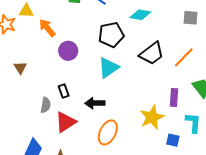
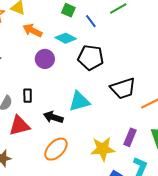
cyan diamond: (140, 15) -> (66, 38), moved
orange arrow: (47, 28) -> (32, 30), turned -42
cyan triangle: (108, 68) -> (79, 101), moved

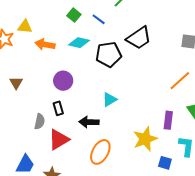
green square: (68, 10) -> (74, 15), turned 32
purple circle: (45, 59) -> (63, 81), moved
black trapezoid: (123, 88) -> (139, 38), moved
cyan triangle: (79, 101) -> (110, 100), size x0.7

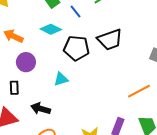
orange arrow: (45, 44) -> (13, 36), moved
cyan triangle: (110, 100) -> (61, 79), moved

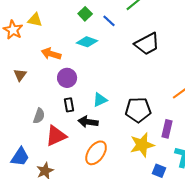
black pentagon: (76, 48) -> (138, 110), moved
cyan triangle: (61, 79) -> (100, 100), moved
black rectangle: (14, 88) -> (69, 105), moved

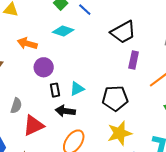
black rectangle: (69, 105) -> (55, 90), moved
purple rectangle: (167, 129) -> (134, 60), moved

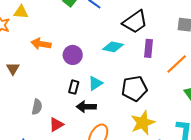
cyan diamond: (63, 31) -> (113, 47), moved
purple circle: (44, 67) -> (73, 55), moved
black rectangle: (55, 90) -> (74, 87), turned 32
red triangle: (33, 125) -> (56, 125), size x0.7

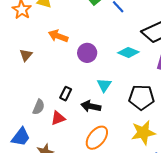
cyan triangle: (95, 83) -> (104, 85), turned -35
black rectangle: (74, 87) -> (66, 94), moved
gray semicircle: (37, 107) -> (39, 107), moved

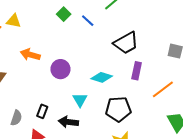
cyan diamond: (128, 52) -> (102, 77), moved
gray semicircle: (39, 107) -> (16, 118), moved

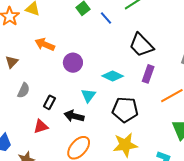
black trapezoid: (126, 43) -> (141, 45), turned 68
gray semicircle: (16, 118) -> (24, 90), moved

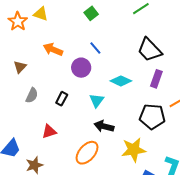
blue line: (106, 18) -> (95, 48), moved
black rectangle: (49, 102) -> (62, 99), moved
black pentagon: (125, 110) -> (152, 117), moved
black arrow: (74, 116) -> (104, 126), moved

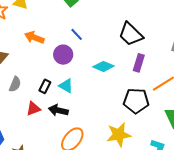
cyan triangle: (97, 100) -> (66, 86), moved, turned -35
black arrow: (104, 126) -> (58, 110), moved
red triangle: (49, 131) -> (33, 109), moved

